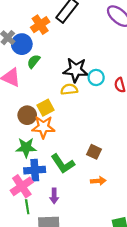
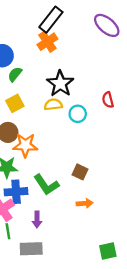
orange cross: (40, 25) -> (47, 42), moved
black star: (76, 70) -> (60, 84), turned 30
cyan circle: (96, 77) -> (78, 114), moved
yellow square: (45, 108) -> (15, 103), moved

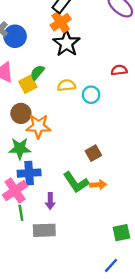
green semicircle: (15, 74) -> (37, 72), moved
black star: (60, 84) -> (67, 43), moved
red semicircle: (108, 100) -> (119, 70), moved, turned 98
brown square: (80, 172) -> (93, 153), turned 35
green L-shape: (46, 185) -> (76, 182), moved

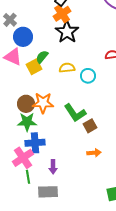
blue circle: (15, 36) -> (23, 37), moved
brown circle: (21, 113) -> (26, 104), moved
green L-shape: (76, 182) -> (75, 113), moved

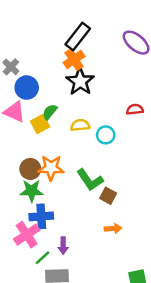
brown square: (90, 126) -> (108, 196), turned -32
green line: (28, 177) -> (42, 258), moved, turned 56

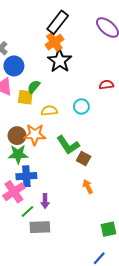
yellow square: (40, 124) -> (25, 97), turned 35
yellow semicircle: (80, 125) -> (49, 111), moved
orange arrow: (113, 229) -> (88, 187), turned -112

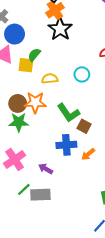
blue cross: (26, 176) -> (66, 145), moved
orange arrow: (88, 187) -> (88, 154), turned -104
purple arrow: (45, 201) -> (46, 169), turned 120
green line: (27, 211) -> (24, 189), moved

